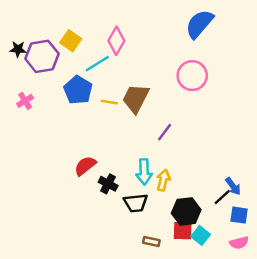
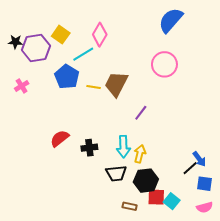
red semicircle: (85, 166) -> (60, 138), moved
black cross: (108, 184) -> (89, 148), moved, turned -35
black hexagon: (186, 211) -> (146, 181), moved

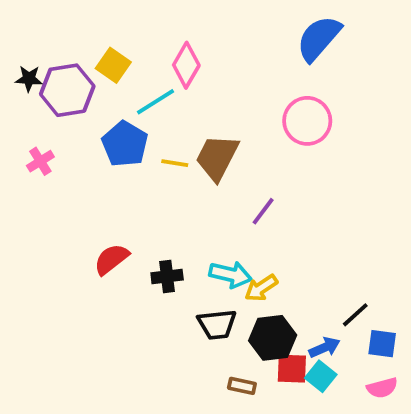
cyan arrow: (123, 147) -> (230, 275), turned -75
yellow arrow: (140, 154) -> (261, 288), turned -138
blue arrow: (199, 159) -> (325, 347), moved, turned -77

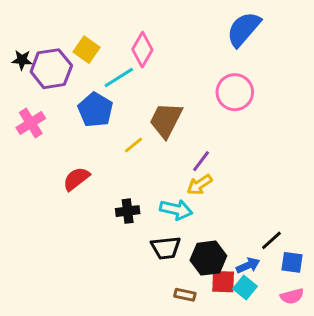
pink cross: (40, 161) -> (31, 123), size x1.4
yellow line: (175, 163) -> (134, 145), moved, turned -48
red semicircle: (111, 259) -> (76, 179), moved
yellow arrow: (261, 288) -> (200, 185), moved

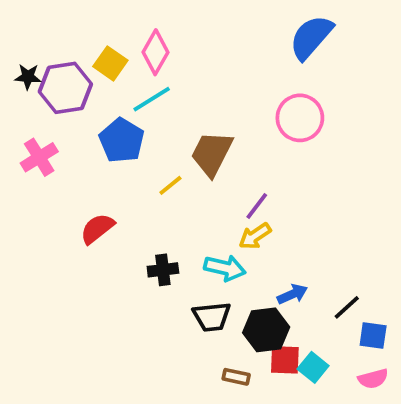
pink diamond: (142, 50) -> (155, 52), moved
blue arrow: (248, 265) -> (292, 294), moved

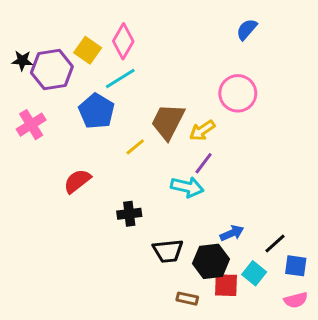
blue semicircle: (311, 37) -> (247, 29), size x0.6
yellow arrow: (255, 236) -> (202, 130), moved
cyan arrow: (225, 268) -> (187, 187), moved
cyan square: (313, 367) -> (254, 273), moved

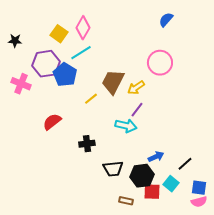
purple hexagon: (52, 70) -> (46, 64), moved
pink cross: (31, 125) -> (21, 84), turned -36
blue square: (296, 266) -> (199, 188), moved

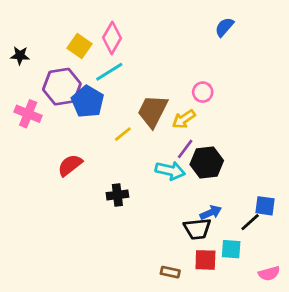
pink circle: (160, 63) -> (203, 92), moved, size x0.6
black trapezoid: (113, 169) -> (197, 229), moved
black hexagon: (142, 176) -> (207, 162), moved
cyan square: (171, 184) -> (231, 249), turned -35
blue square: (199, 188) -> (265, 206), moved

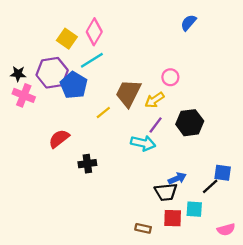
black star: (20, 56) -> (18, 74), moved
black hexagon: (207, 162) -> (190, 123), moved
black cross: (117, 195) -> (87, 164), moved

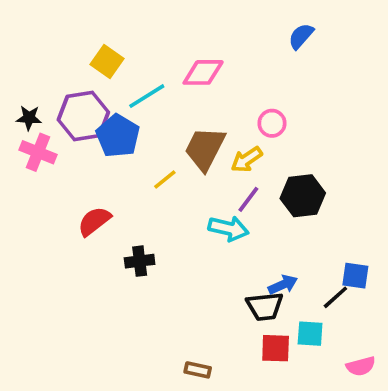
pink diamond: (94, 32) -> (203, 72), moved, turned 60
brown rectangle: (143, 228) -> (198, 370), moved

